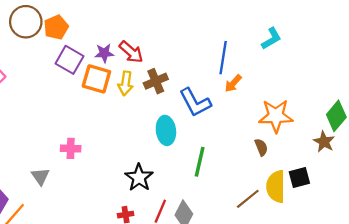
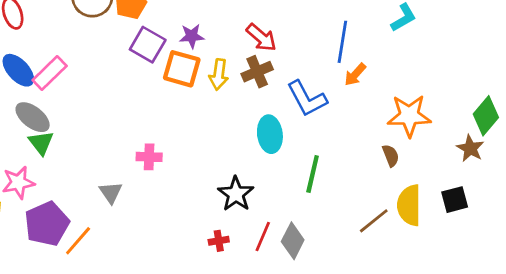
red arrow: (131, 52) -> (261, 38), moved
black square: (299, 178) -> (455, 200), moved

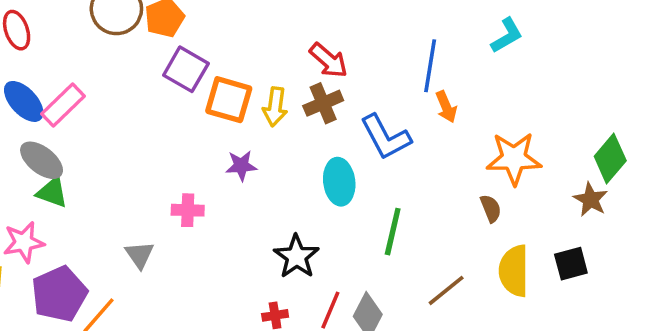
purple star: (192, 36) -> (241, 166), moved
orange arrow: (355, 74) -> (446, 107), turned -65
green triangle: (41, 143) -> (52, 192), turned -32
brown line: (374, 221) -> (446, 290), moved

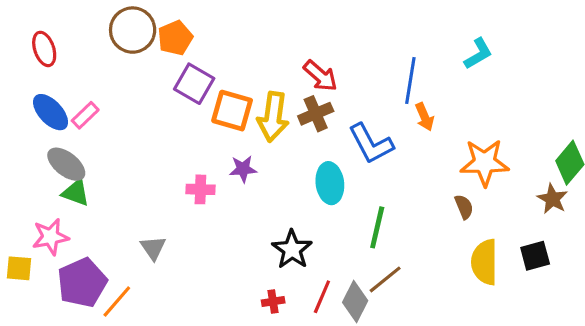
pink rectangle: (63, 105) -> (85, 115), size x0.7
yellow arrow: (275, 107) -> (273, 117), size x1.4
pink cross: (188, 210) -> (200, 189), moved
brown line: (446, 290) -> (385, 279), moved

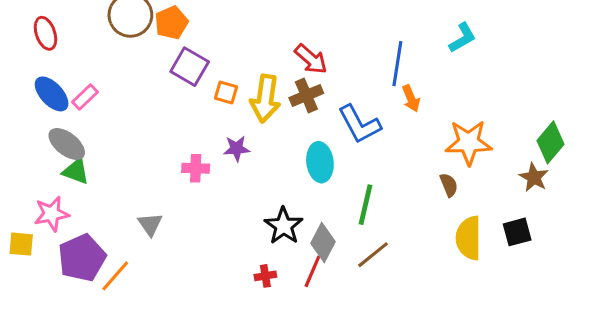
orange square: (232, 111) -> (226, 92), size x0.6
gray diamond: (355, 301) -> (323, 243), moved

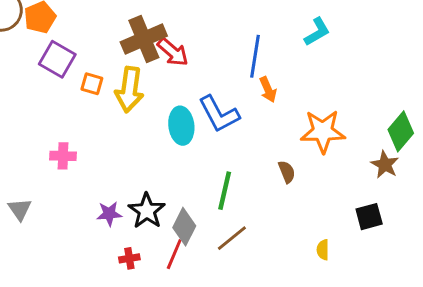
brown cross: (306, 95) -> (144, 39), moved, size x1.4
purple star: (237, 149) -> (109, 214), moved
cyan ellipse: (320, 162) -> (181, 126), moved
brown semicircle: (449, 185) -> (287, 172), moved
yellow semicircle: (469, 238) -> (323, 250), moved, size x0.5

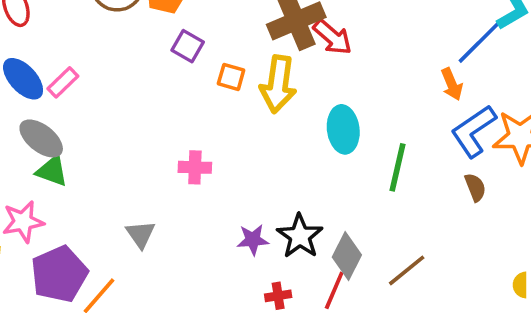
blue line: (255, 56) -> (479, 43), moved, turned 36
purple square: (57, 59) -> (188, 46), size x0.7
blue L-shape: (219, 114) -> (473, 131), moved, turned 84
green line: (225, 191) -> (397, 167), moved

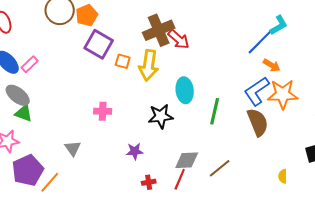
purple square: (188, 46) -> (99, 44), size x1.6
orange arrow: (452, 84) -> (272, 65), moved, turned -36
brown semicircle: (475, 187) -> (258, 122), size x1.8
black star: (300, 236) -> (161, 116), moved, turned 30
gray diamond: (347, 256) -> (187, 160), turned 60

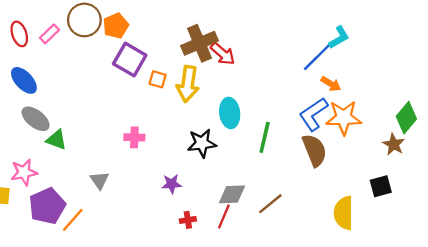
pink rectangle: (30, 64) -> (49, 34), moved
green triangle: (24, 113) -> (56, 140), moved
yellow semicircle: (283, 176) -> (344, 213), size x2.0

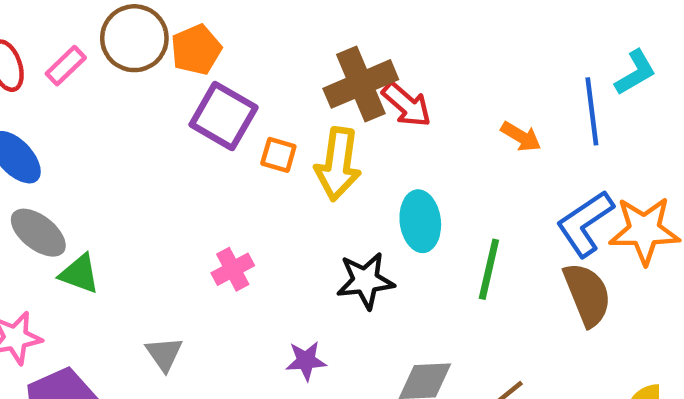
blue line: (317, 57) -> (592, 111), turned -52
orange arrow: (331, 84) -> (521, 137), moved
pink cross: (134, 137) -> (233, 269), turned -30

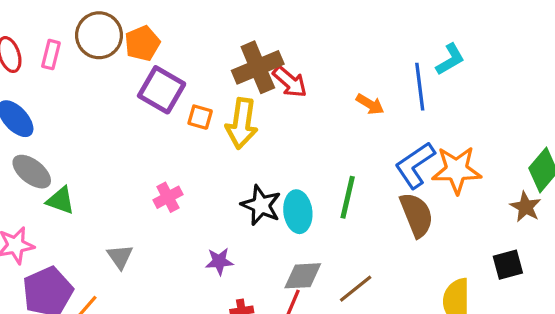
pink rectangle: (66, 66) -> (51, 55), turned -32
cyan ellipse: (420, 221) -> (298, 212), moved
black star: (365, 281) -> (261, 205), turned 30

